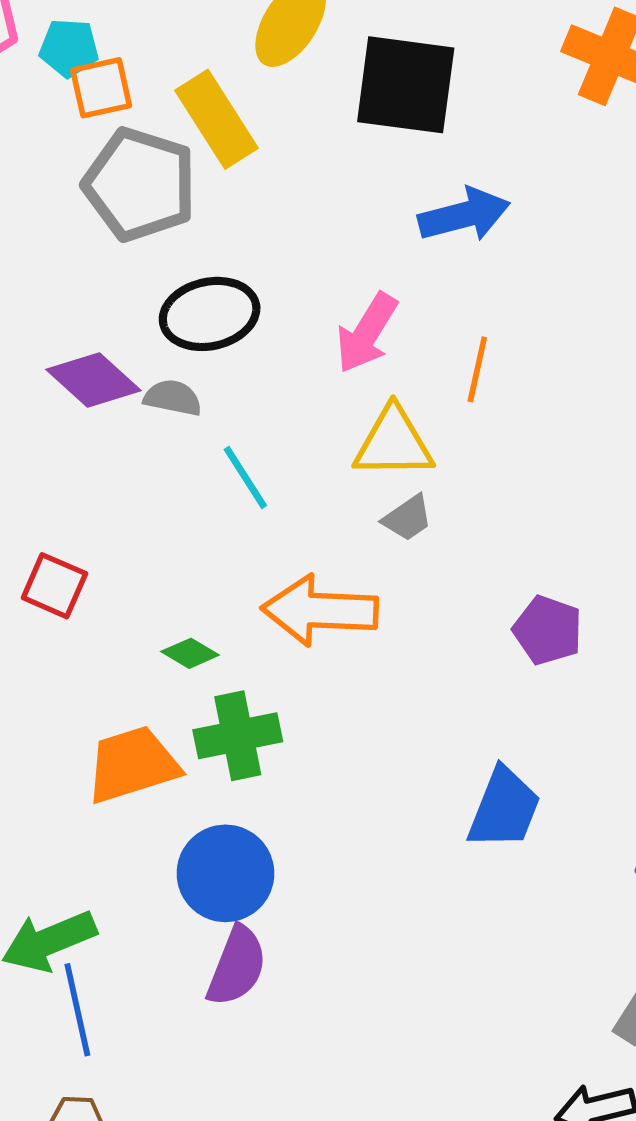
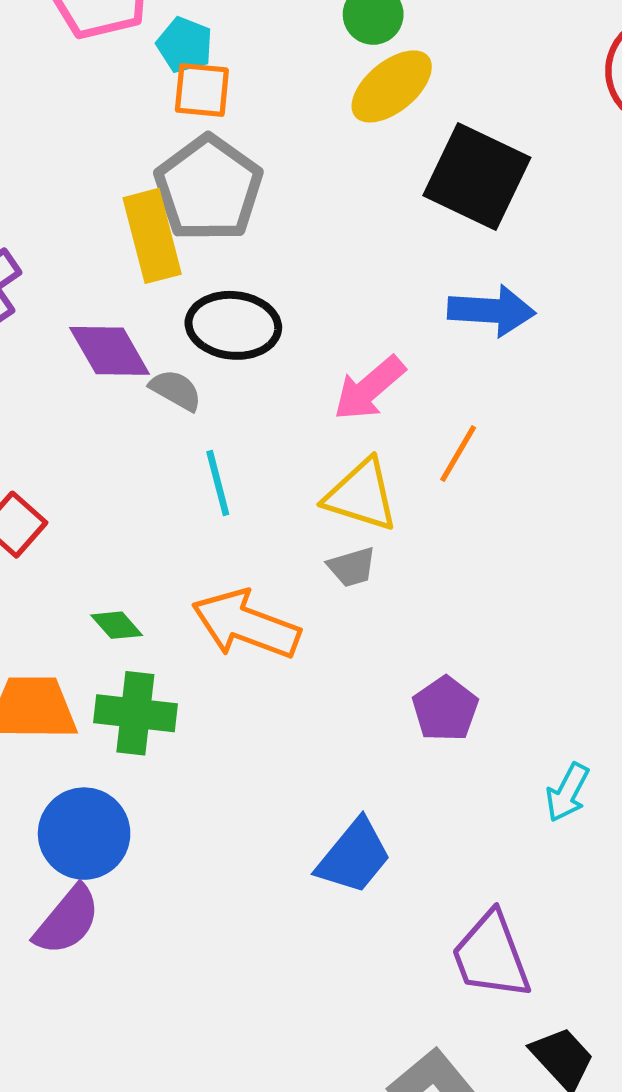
yellow rectangle: (217, 119) -> (152, 236), moved

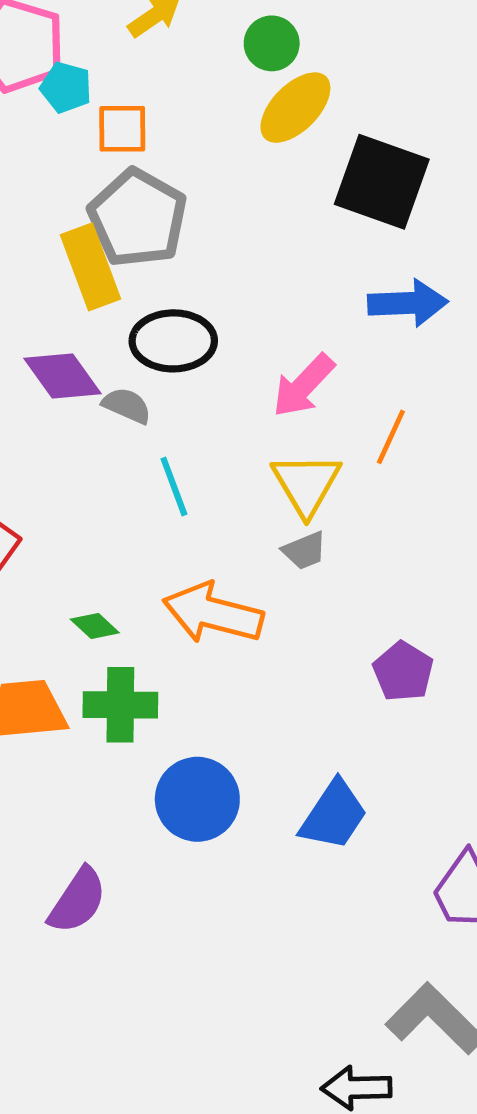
cyan pentagon: (185, 45) -> (66, 87), moved
yellow triangle: (361, 495) -> (306, 484), turned 48
blue circle: (84, 834) -> (197, 799), moved

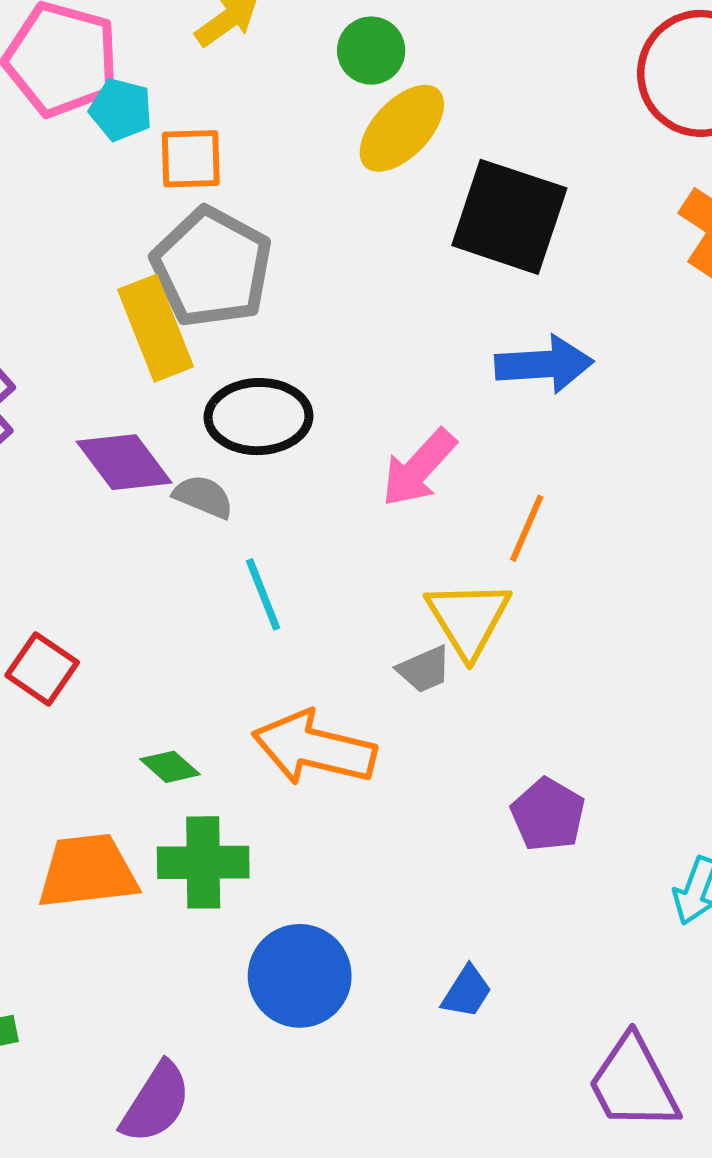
yellow triangle: (306, 484) -> (468, 619), moved
blue trapezoid: (334, 815) -> (467, 992), size x0.6

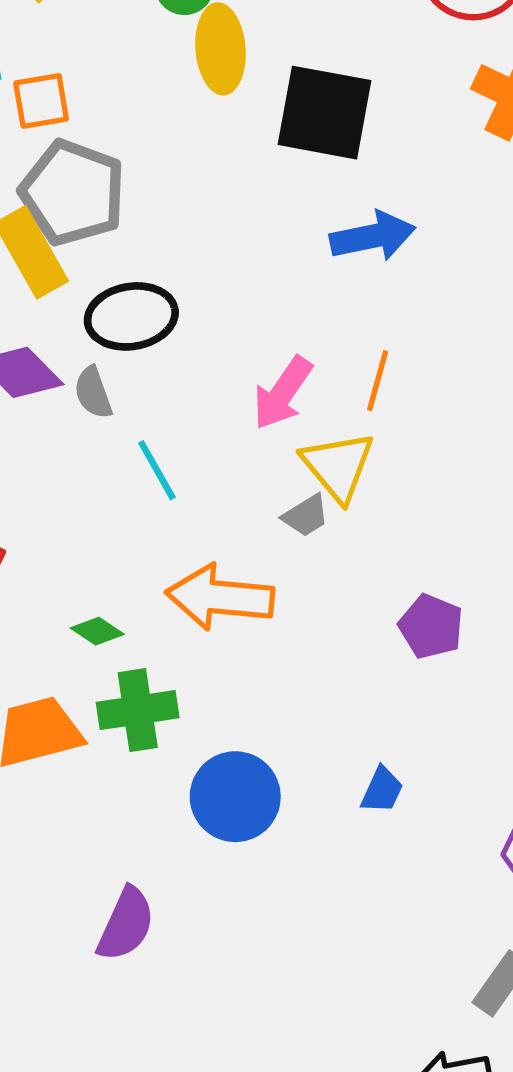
yellow ellipse: (402, 128) -> (221, 49), turned -40
pink arrow: (419, 468) -> (283, 393), moved
gray semicircle: (203, 497) -> (93, 393), turned -124

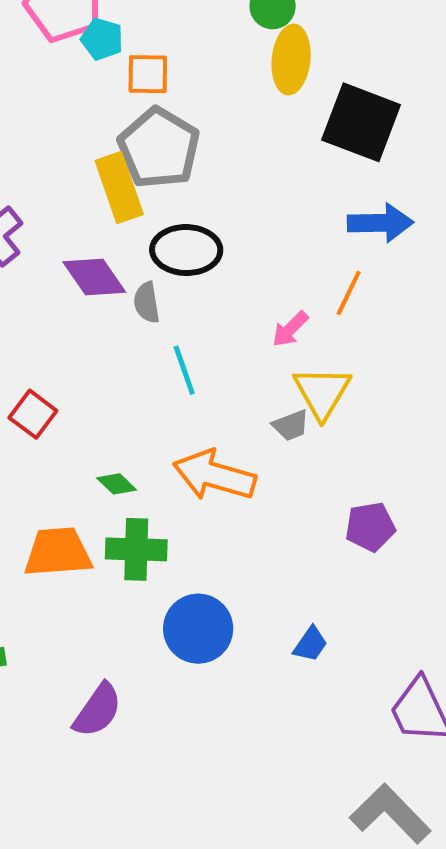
orange line: (378, 381) -> (349, 293), moved
pink arrow: (283, 393) -> (290, 329), size x0.7
purple pentagon: (431, 626) -> (370, 527), turned 30

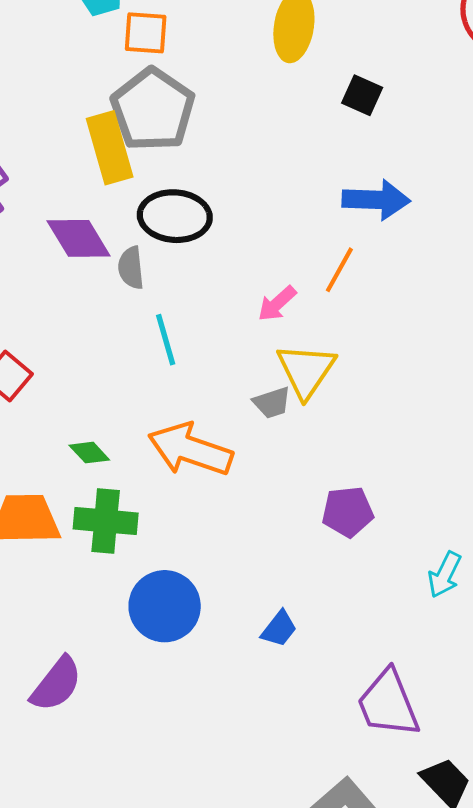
black square: (361, 122) -> (362, 95), size x0.5

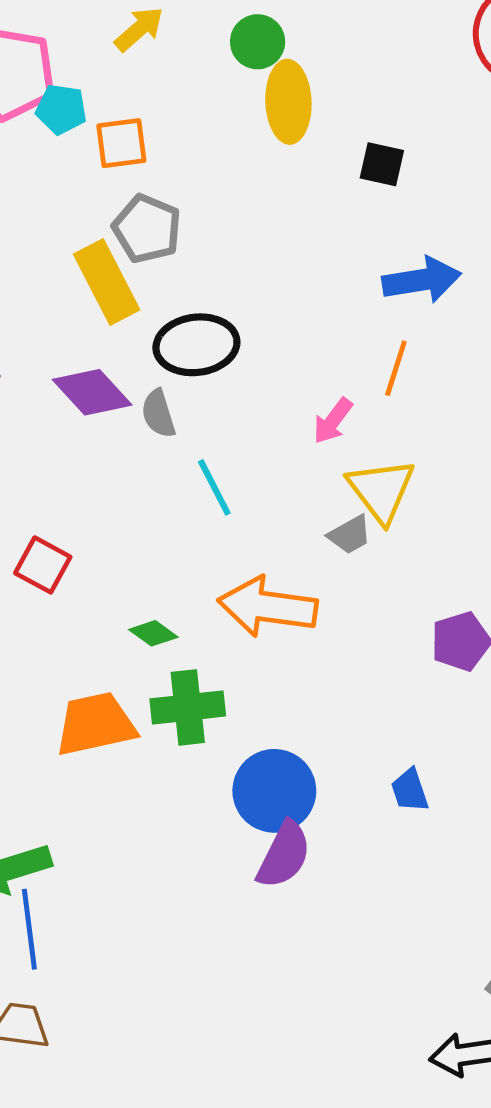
gray pentagon: (153, 110) -> (147, 229), size x0.7
blue trapezoid: (279, 629) -> (410, 790), turned 135
purple semicircle: (56, 684) -> (284, 855), moved

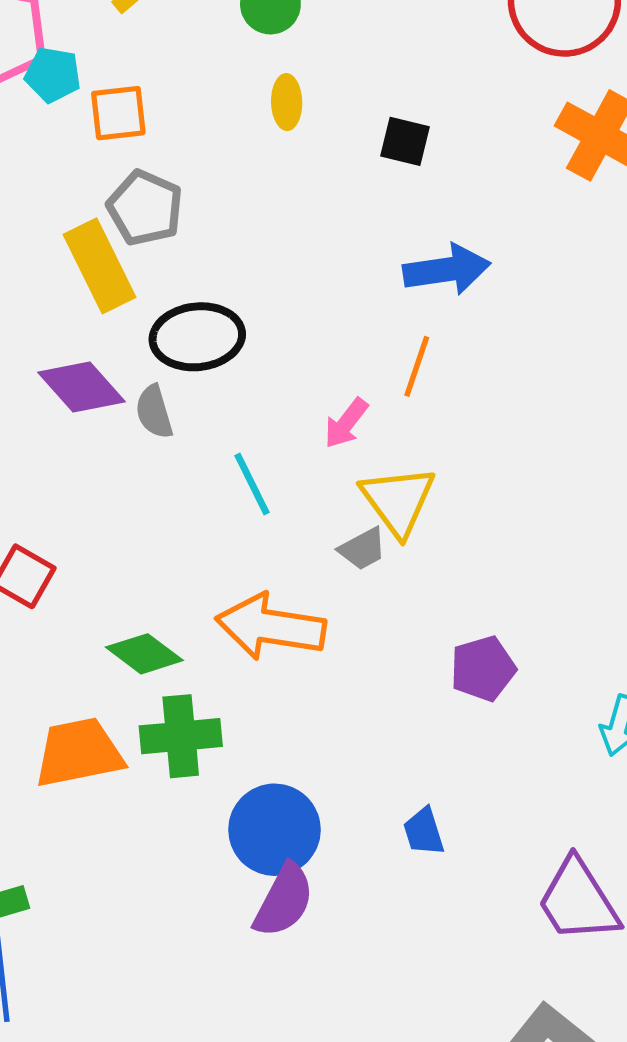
yellow ellipse: (288, 102) -> (287, 102), moved, size x0.6
cyan line: (214, 487) -> (252, 484), moved
green diamond: (153, 633) -> (144, 654), size x1.4

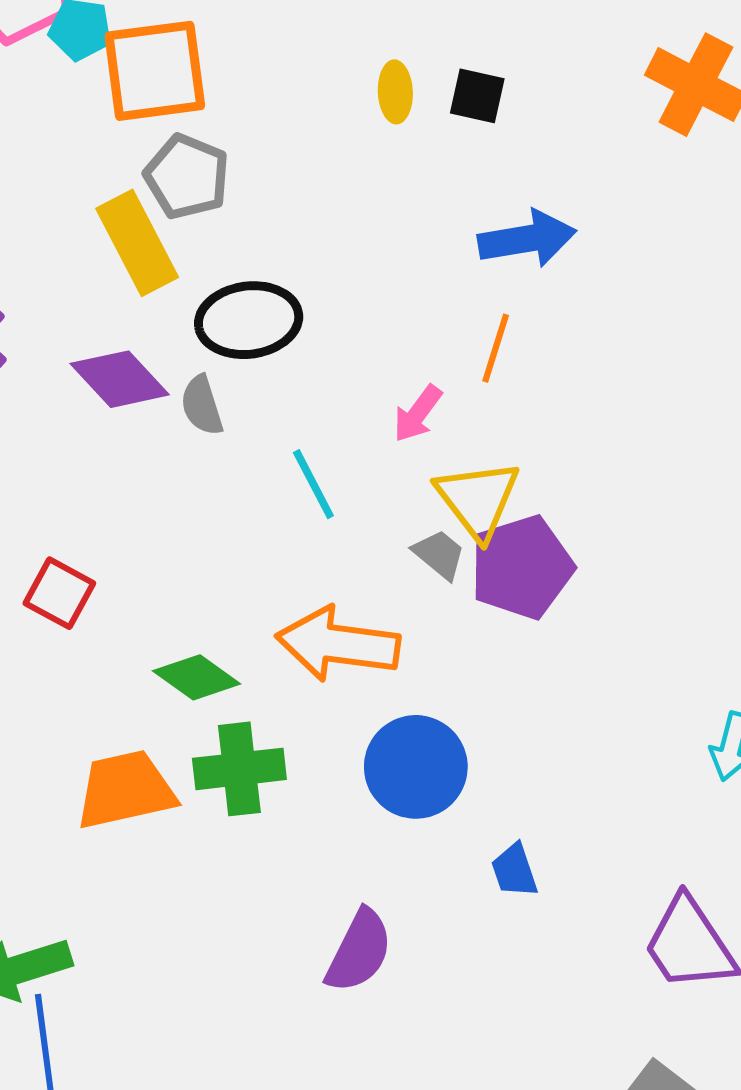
yellow ellipse: (287, 102) -> (395, 92), moved
orange square: (118, 113) -> (155, 71), size x1.6
gray trapezoid: (363, 549) -> (439, 554), turned -111
purple pentagon: (483, 669) -> (522, 567), moved, size x1.4
blue circle: (275, 830) -> (416, 767), moved

